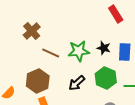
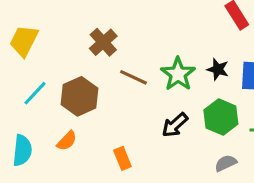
green star: (79, 51) -> (178, 74), turned -30
brown hexagon: (38, 81) -> (79, 96), moved

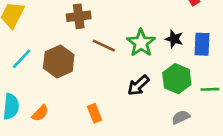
brown cross: (103, 42) -> (79, 16), turned 35
orange semicircle: (67, 141) -> (40, 113), moved

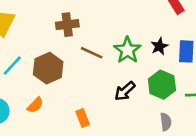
black star: (174, 39) -> (159, 46), turned 30
orange semicircle: (40, 113) -> (35, 105), moved
gray semicircle: (181, 117) -> (166, 122), turned 108

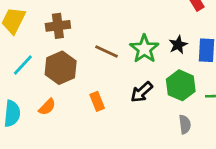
brown cross: (67, 25) -> (58, 26), moved
orange rectangle: (83, 118) -> (97, 101), moved

